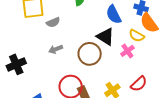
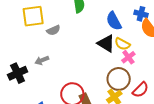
yellow semicircle: (137, 36) -> (122, 44), moved
gray arrow: (56, 49) -> (42, 60), moved
brown circle: (90, 54) -> (119, 79), moved

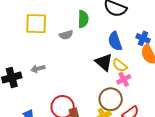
gray semicircle: (53, 30) -> (66, 35), moved

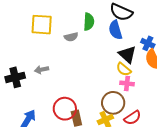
blue semicircle: (115, 41) -> (115, 30), moved
black triangle: (104, 62) -> (127, 54), moved
pink cross: (124, 79) -> (127, 83), turned 32

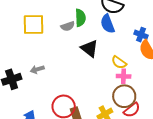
gray semicircle: (71, 37) -> (68, 26), moved
black triangle: (127, 54) -> (89, 48), moved
brown circle: (113, 103) -> (124, 96), moved

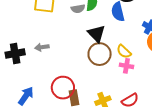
brown circle: (124, 96) -> (100, 54), moved

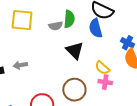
brown circle: (100, 54) -> (74, 90), moved

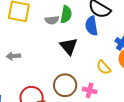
yellow semicircle: (102, 68) -> (104, 67), moved
pink cross: (105, 82) -> (90, 90), moved

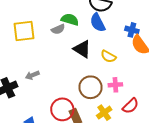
green semicircle: (66, 14) -> (70, 19), turned -66
yellow semicircle: (104, 67) -> (108, 56), moved

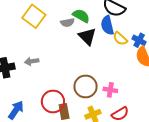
yellow square: (24, 31) -> (34, 16), turned 30
black triangle: (82, 49) -> (87, 36), moved
yellow semicircle: (108, 56) -> (120, 39), moved

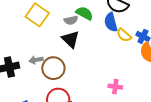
black triangle: (87, 36) -> (71, 39), moved
brown circle: (86, 86) -> (53, 68), moved

